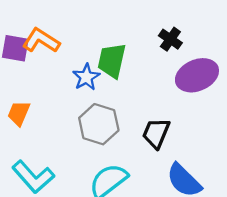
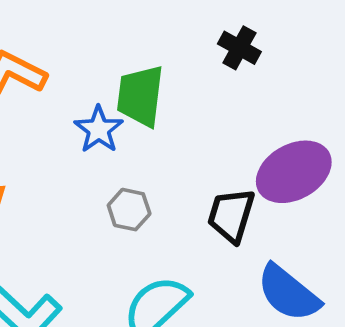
purple ellipse: (197, 75) -> (294, 172), moved
gray hexagon: (99, 124) -> (129, 210), size x0.6

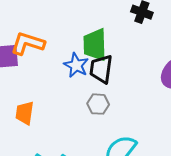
black trapezoid: (231, 215) -> (101, 69), moved

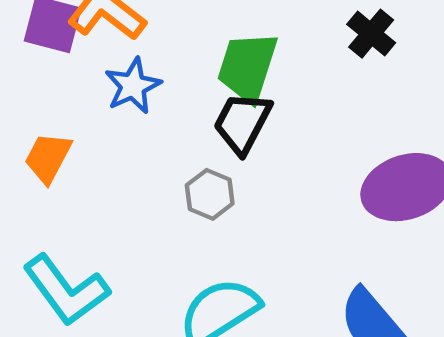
blue star: (76, 65) -> (133, 86), moved

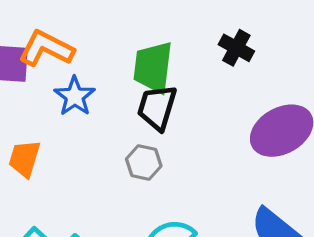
black cross: (371, 34) -> (236, 48), moved

